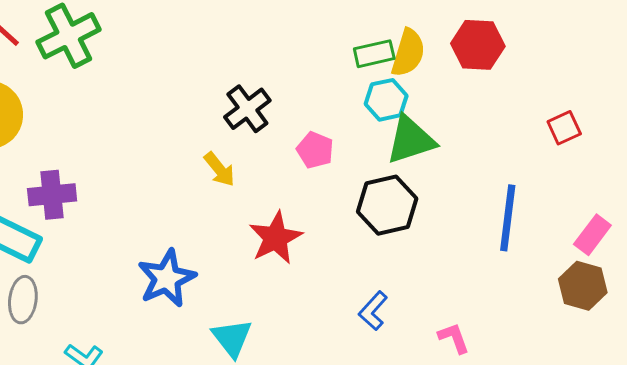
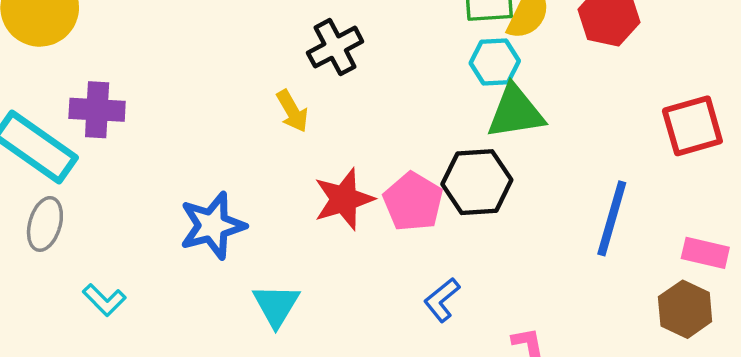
red square: (564, 128) -> (692, 126), size x1.6
pink pentagon: (315, 150) -> (413, 202), moved, size x1.4
pink rectangle: (592, 235) -> (705, 253), turned 57

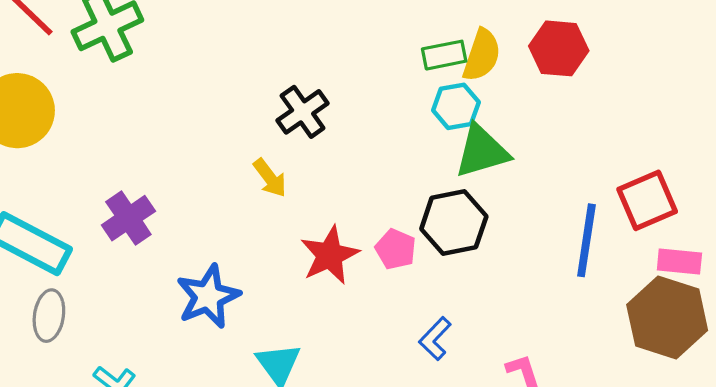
purple cross: (97, 110) -> (128, 218), moved, turned -30
red square: (692, 126) -> (647, 200), moved
pink pentagon: (413, 202) -> (396, 249), size x0.7
brown hexagon: (685, 309) -> (667, 318), size x1.5

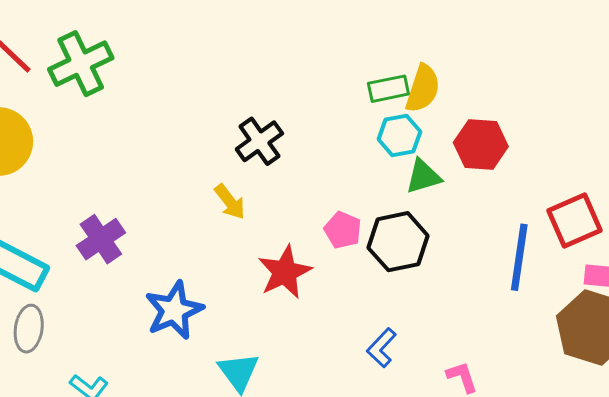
red hexagon: (559, 48) -> (481, 145), moved
green triangle: (482, 151) -> (423, 176), size x0.7
pink pentagon: (396, 249) -> (343, 230), moved

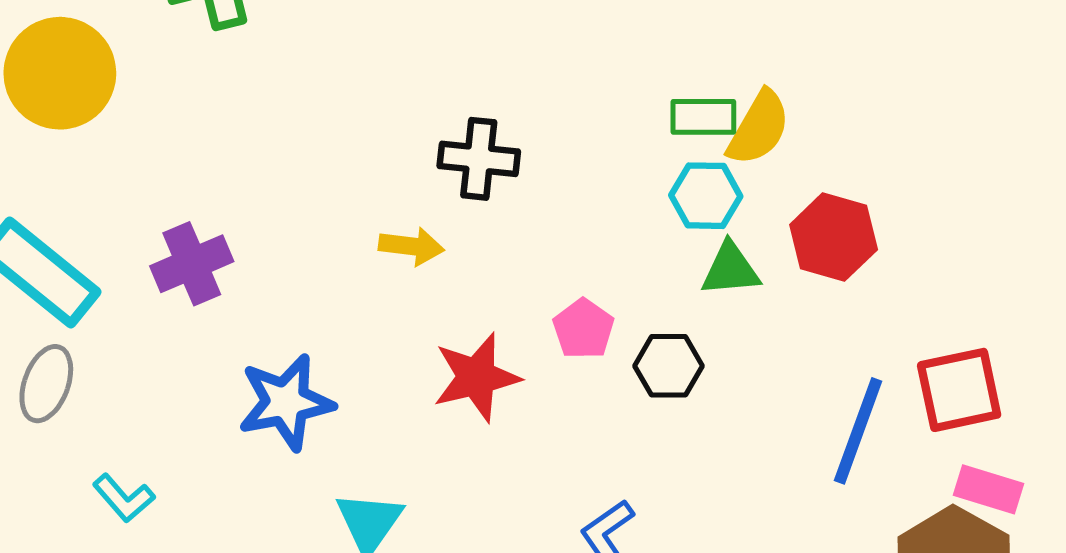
black cross: (259, 141) -> (479, 159), turned 30
yellow arrow: (230, 202) -> (411, 246), turned -57
black hexagon: (398, 242) -> (668, 366), size x0.7

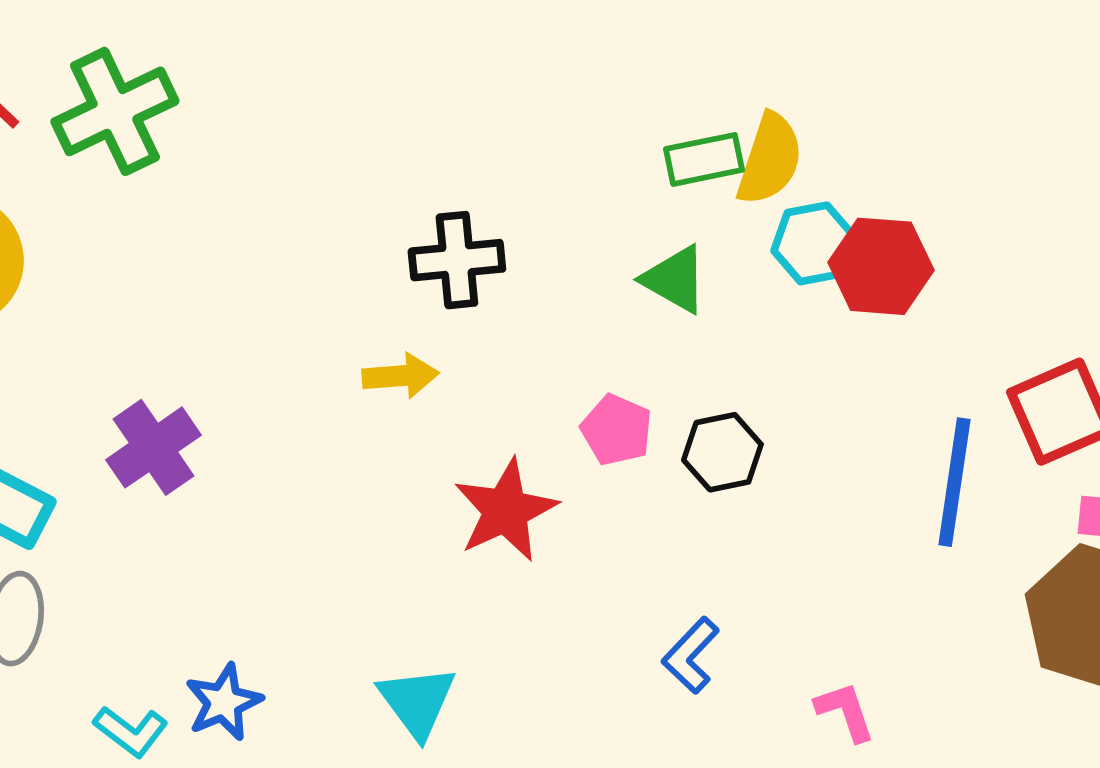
cyan hexagon: (706, 196) -> (814, 243), moved
green triangle: (730, 269) -> (675, 279), moved, turned 46
blue star: (286, 402) -> (224, 702), moved, size x0.7

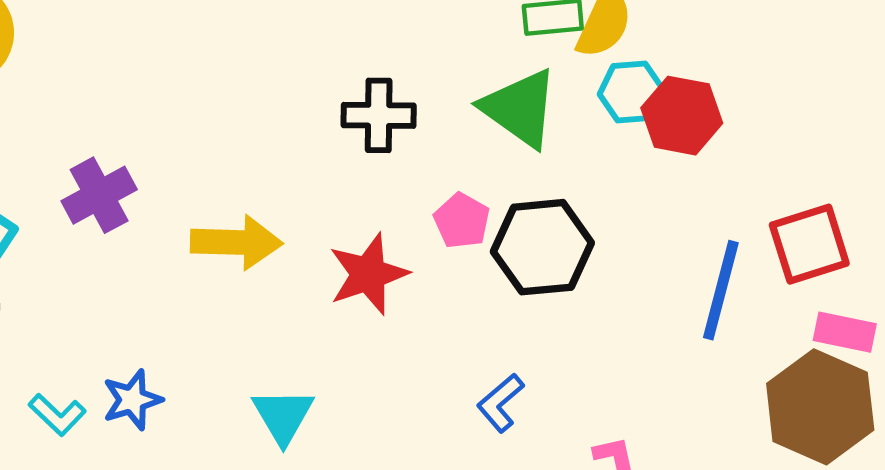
black cross: (457, 260) -> (379, 115), moved
green triangle: (675, 279) -> (520, 108), size x1.5
yellow arrow: (400, 376) -> (236, 242), moved, size x1.5
black hexagon: (722, 452) -> (542, 247), size x1.6

